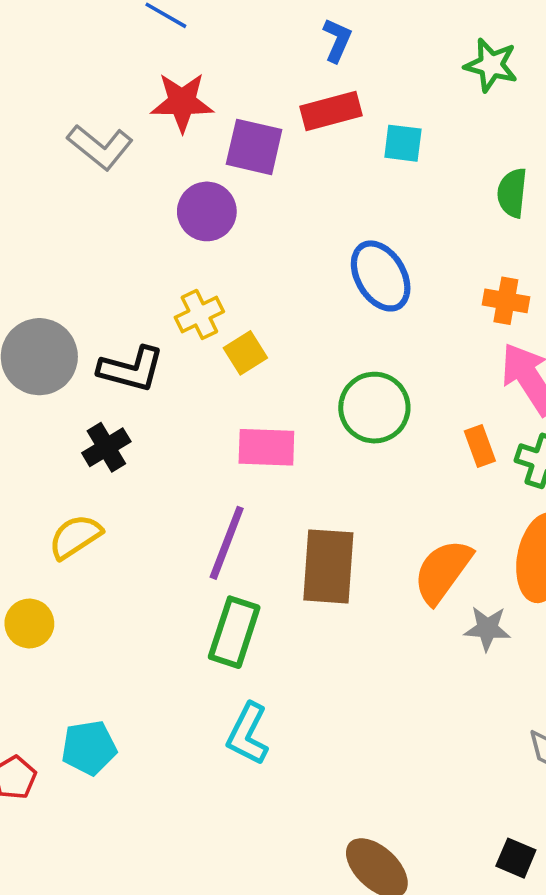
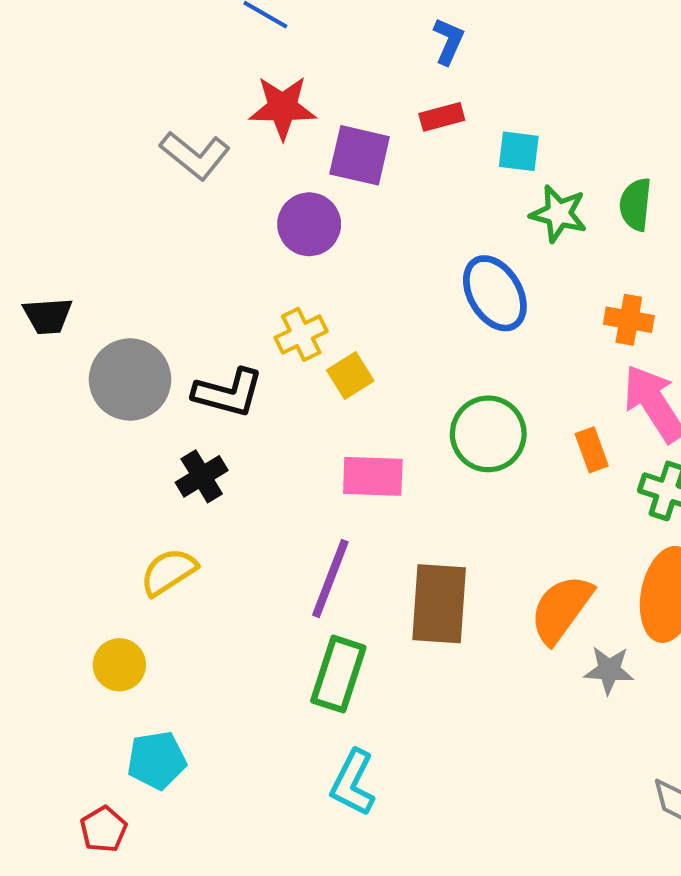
green star: (491, 65) -> (559, 214), moved
red rectangle: (331, 111) -> (442, 117), size x0.7
orange rectangle: (480, 446) -> (592, 450), moved
cyan pentagon: (89, 748) -> (157, 760), moved

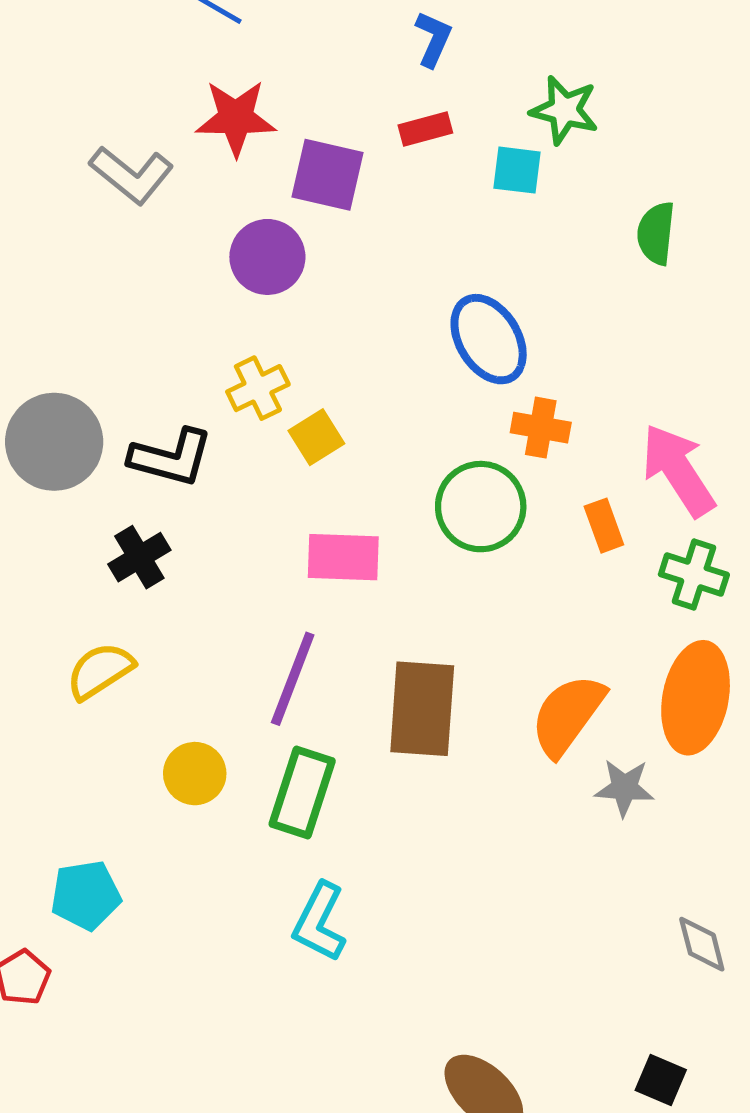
green star: (559, 214) -> (564, 110), moved
orange cross: (629, 320) -> (541, 428), moved
yellow circle: (119, 665) -> (195, 774), moved

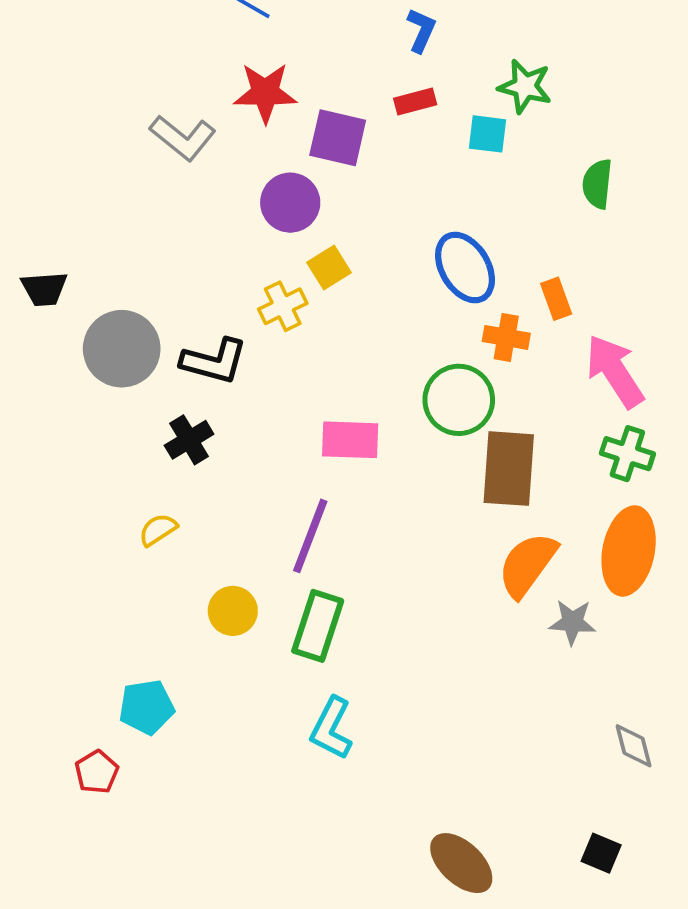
yellow square: (316, 437) -> (329, 268), moved
orange rectangle: (604, 526) -> (556, 299), moved
yellow semicircle: (100, 671) -> (158, 530), size x0.7
brown rectangle: (422, 709) -> (509, 469), moved

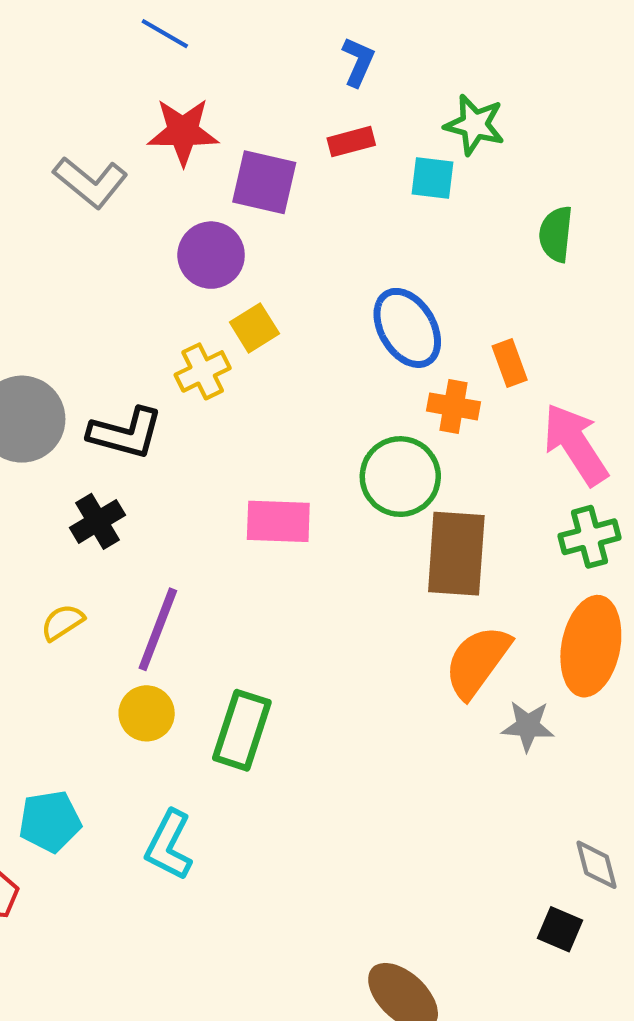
green cross: (627, 454) -> (589, 537), turned -33
purple line: (310, 536) -> (158, 629), moved
cyan L-shape: (331, 728) -> (169, 845), moved
black square: (601, 853) -> (560, 929), moved

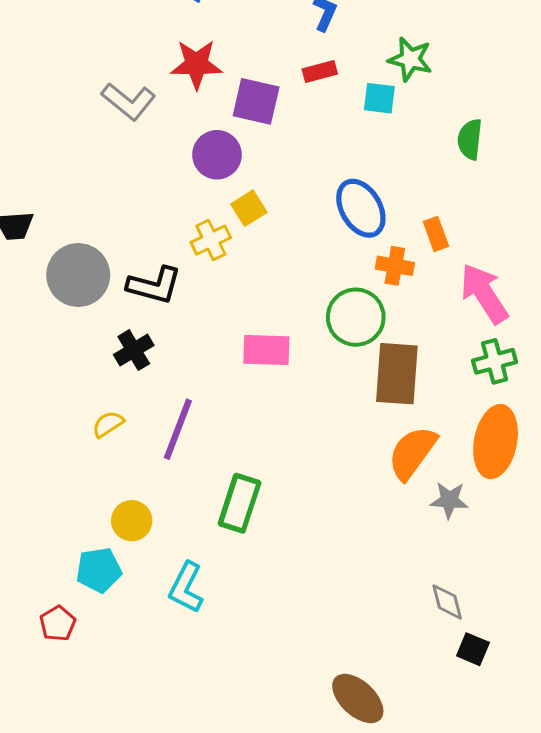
yellow circle: (147, 713) -> (132, 521), moved
gray diamond: (596, 865) -> (447, 602), moved

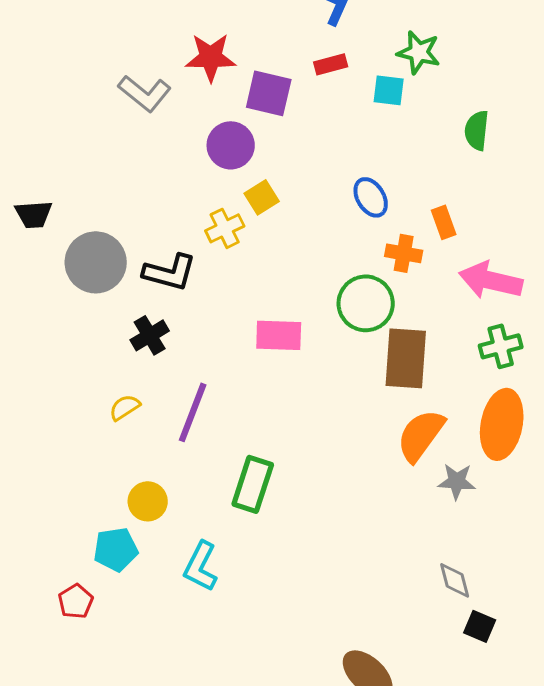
blue ellipse: (361, 208) -> (371, 197), size x0.7
pink arrow: (484, 294) -> (491, 280), turned -44

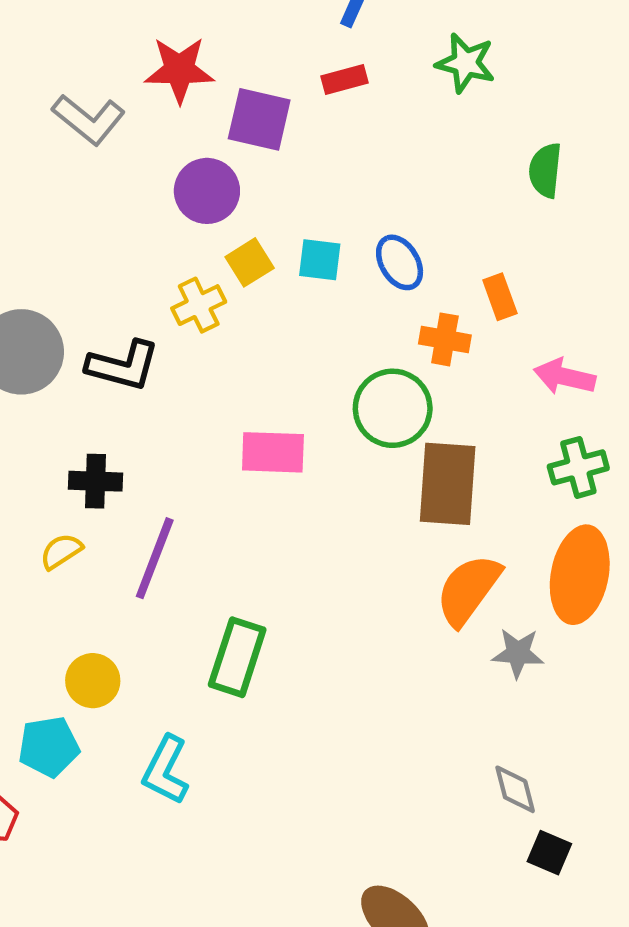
cyan square: (389, 90) -> (320, 260), moved
pink arrow: (491, 280) -> (565, 377), size x0.7
black cross: (150, 335) -> (96, 481), moved, turned 33

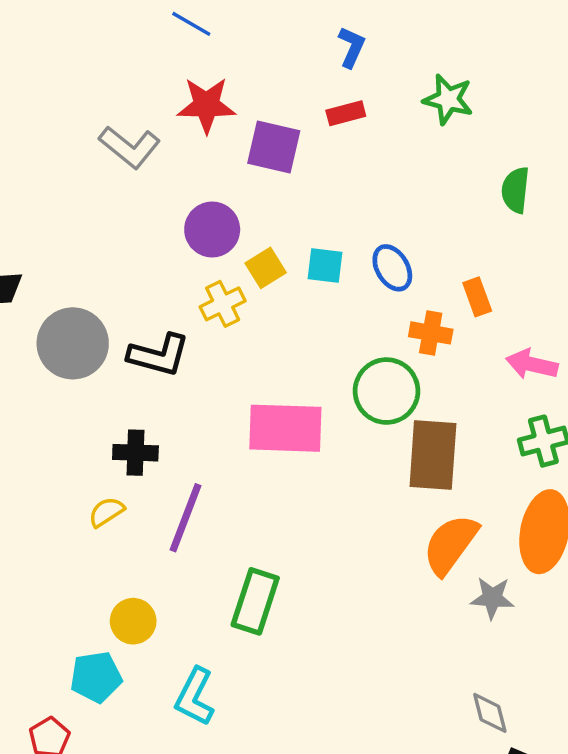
purple circle: (207, 191) -> (212, 230), moved
pink rectangle: (273, 452) -> (285, 428), size x1.4

